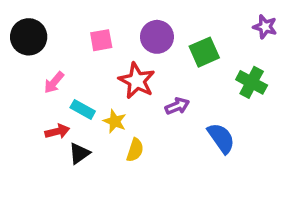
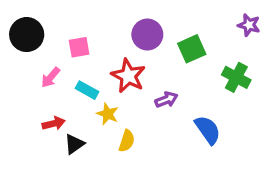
pink square: (101, 40) -> (79, 47), moved
cyan rectangle: (83, 109) -> (87, 90), moved

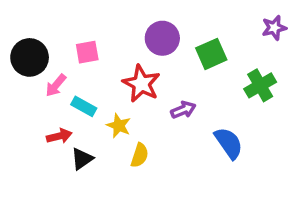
purple star: (249, 25) -> (274, 28), turned -30
black circle: (27, 35) -> (30, 57), moved
green cross: (236, 77) -> (260, 85), turned 32
cyan rectangle: (87, 90) -> (84, 106), moved

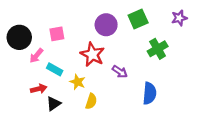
green square: (211, 54) -> (138, 19), moved
green cross: (260, 85) -> (158, 49), moved
purple arrow: (183, 110) -> (120, 72), turned 56
blue semicircle: (229, 143) -> (150, 93), turned 40

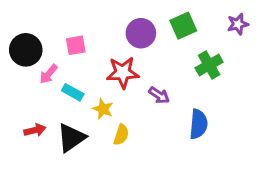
red star: (92, 54) -> (123, 73), turned -30
red arrow: (39, 89) -> (35, 130), moved
black triangle: (54, 104) -> (71, 138), size x1.5

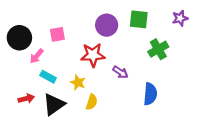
green square: (183, 26) -> (139, 19), turned 30
cyan rectangle: (73, 92) -> (48, 77), moved

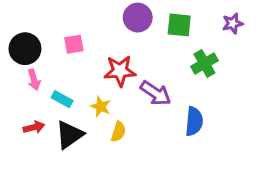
purple circle: (107, 25) -> (138, 18), moved
pink arrow: (37, 56) -> (34, 80), moved, turned -56
purple arrow: (120, 72) -> (155, 93), size x1.5

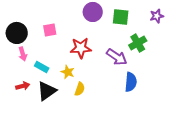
purple arrow: (155, 93) -> (117, 57), moved

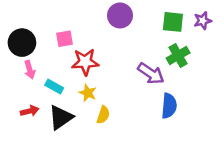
green square: (121, 17) -> (173, 22), moved
red star: (81, 48) -> (85, 62), moved

